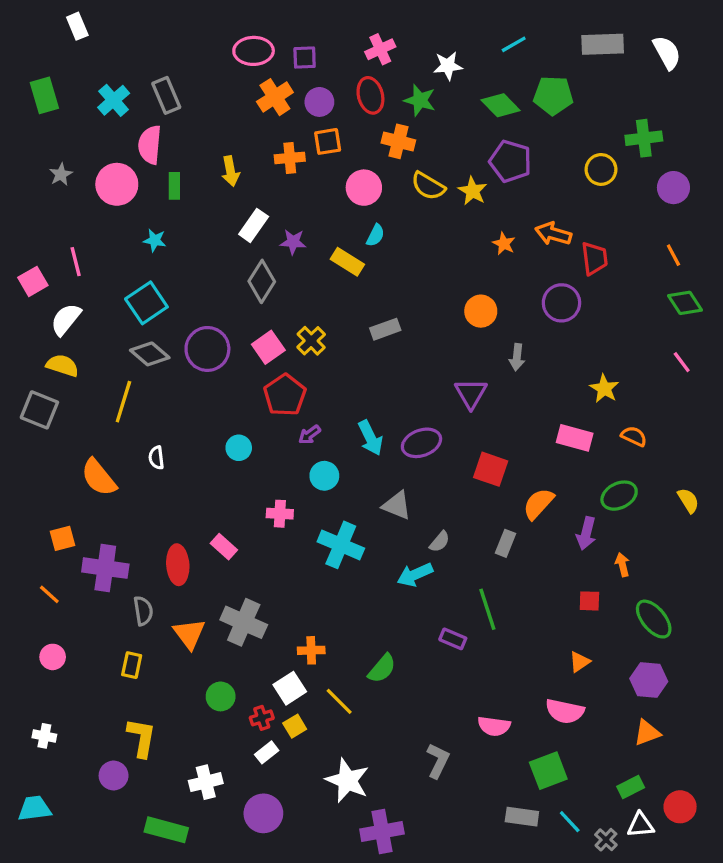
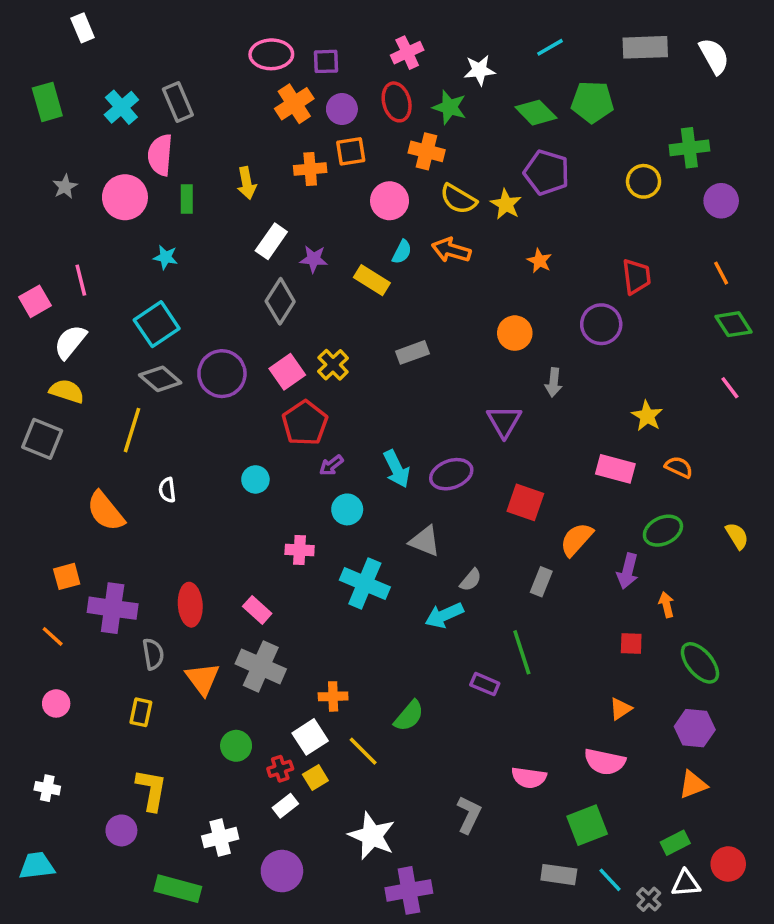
orange arrow: (553, 234) -> (451, 250), moved
pink rectangle: (224, 547) -> (257, 610), moved

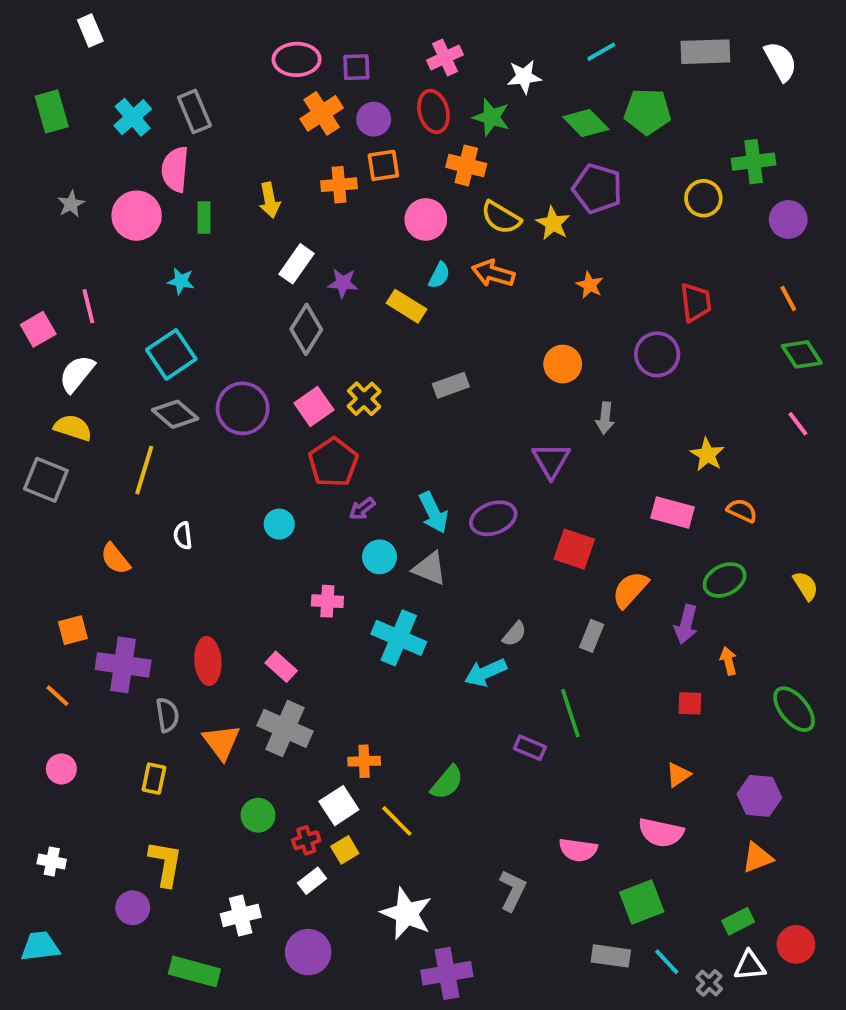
orange semicircle: (106, 511) -> (115, 559), size x0.7
gray triangle: (425, 541) -> (430, 568), moved
green ellipse: (700, 663) -> (794, 709), moved

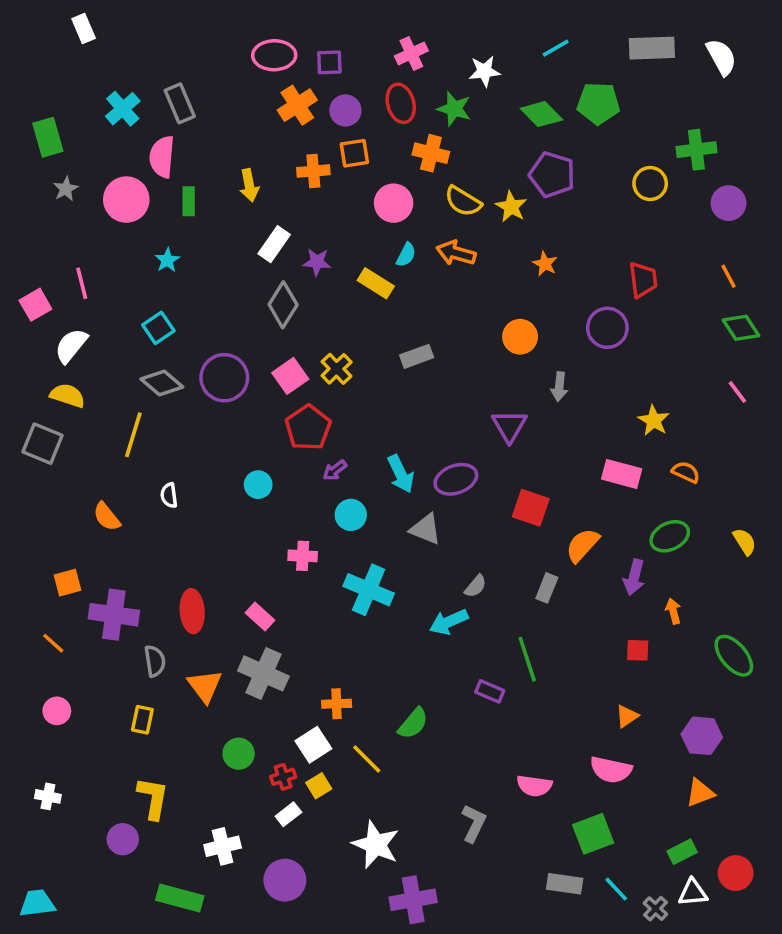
green rectangle: (52, 111) -> (48, 137), moved
cyan star: (181, 281) -> (167, 260), turned 30
cyan square: (171, 354) -> (158, 328), size x0.7
gray triangle: (430, 568) -> (426, 529), moved
cyan trapezoid: (40, 946) -> (37, 903), moved

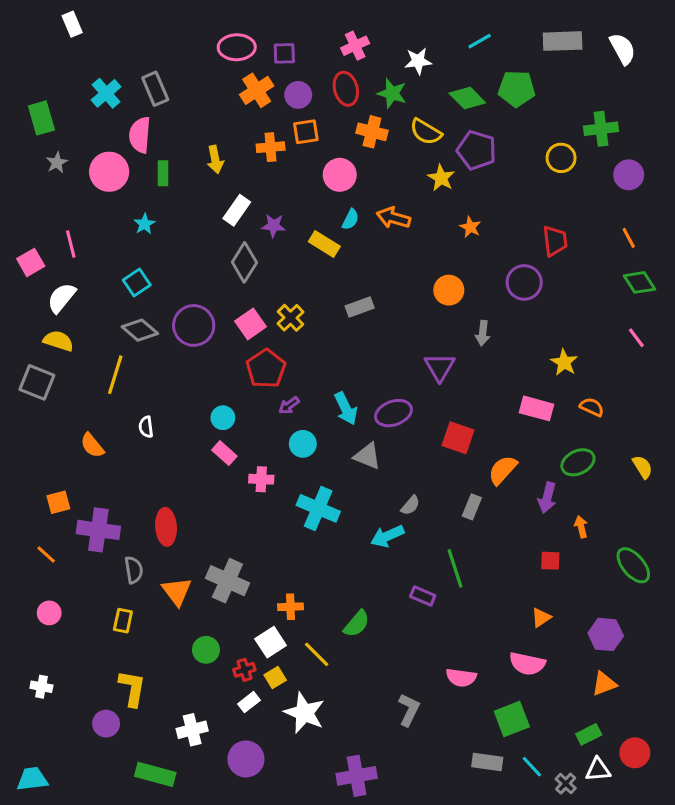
yellow semicircle: (463, 201) -> (426, 132), moved
pink rectangle: (260, 616) -> (224, 453), moved
white star: (376, 845) -> (304, 713), moved

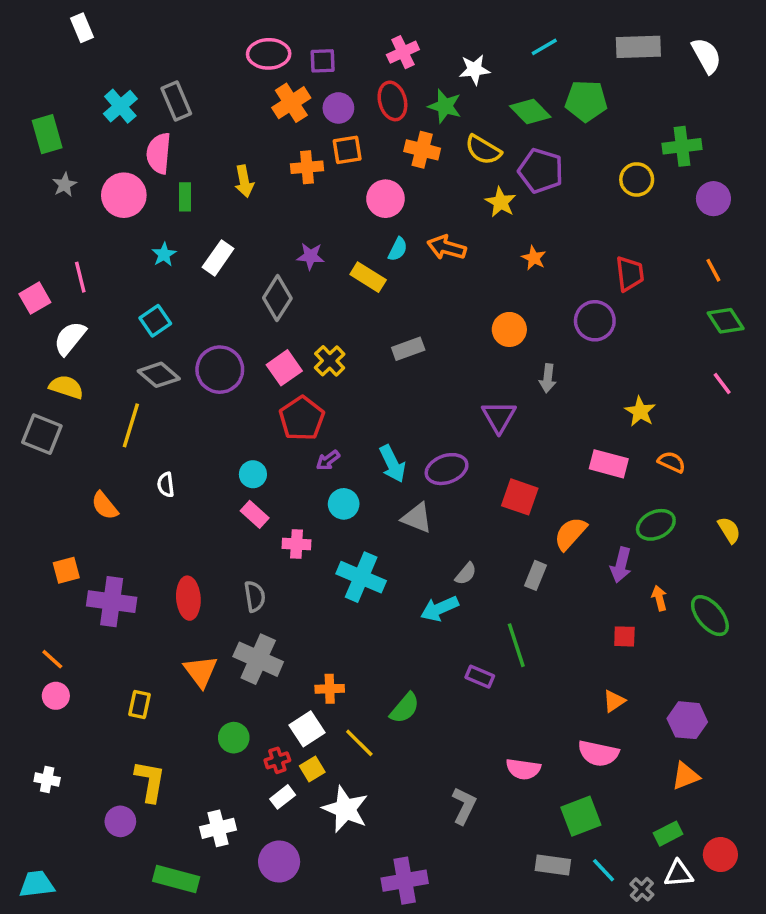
white rectangle: (237, 210) -> (218, 258), moved
orange line: (46, 555) -> (52, 659), moved
green ellipse: (633, 565) -> (710, 616), moved
gray semicircle: (134, 570) -> (255, 596), moved

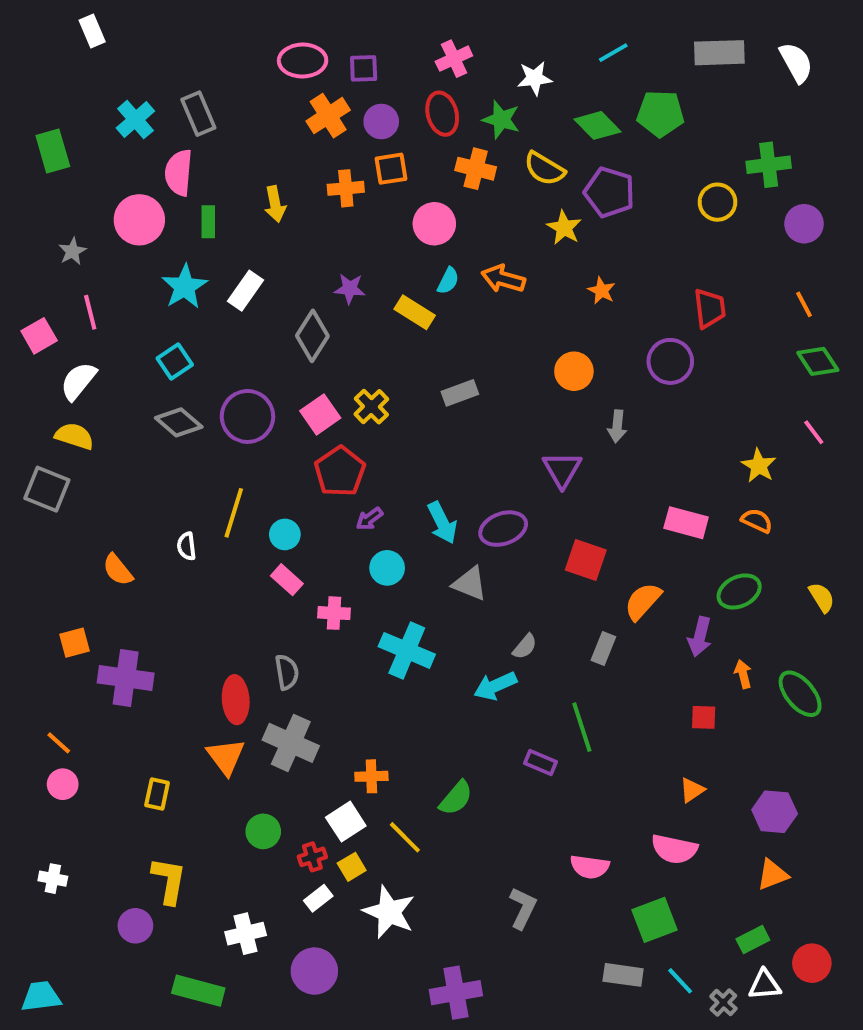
gray star: (65, 185) -> (72, 251), moved
cyan star: (164, 254) -> (185, 287), size x1.6
yellow star: (640, 411) -> (759, 466), moved
yellow line: (131, 425) -> (234, 513), moved
red ellipse: (188, 598) -> (236, 700), moved

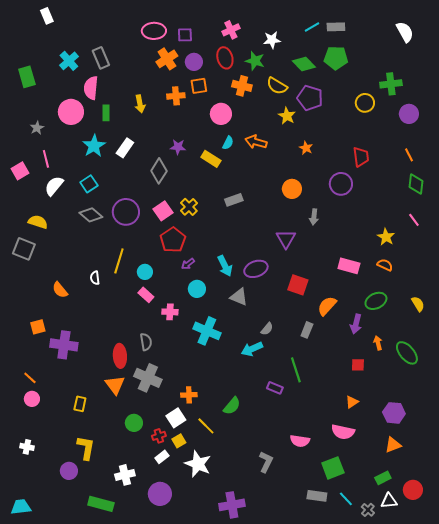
gray rectangle: (719, 53) -> (336, 27), moved, size x0.7
green diamond: (818, 361) -> (416, 184), turned 40
white semicircle: (78, 381) -> (54, 186), moved

